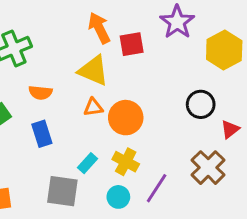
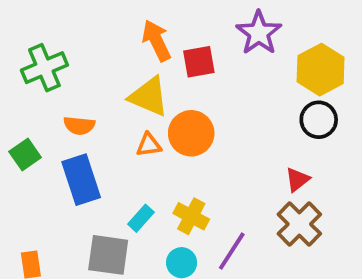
black circle: (201, 104) -> (319, 120), moved
orange circle: (126, 118) -> (191, 133), moved
red triangle: (230, 129) -> (297, 180), moved
blue rectangle: (42, 134) -> (81, 180), size x1.4

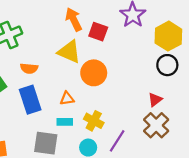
red square: (199, 62) -> (98, 32), turned 30
orange triangle: (149, 145) -> (67, 99), moved
cyan rectangle: (141, 218) -> (65, 122), turned 48

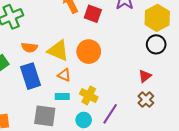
yellow triangle: (69, 52) -> (58, 51), moved
orange triangle: (67, 99) -> (64, 75), turned 32
brown cross: (156, 125) -> (146, 100), size x0.7

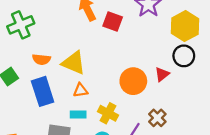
orange circle: (89, 52) -> (133, 81), moved
orange triangle: (64, 75) -> (80, 90), turned -32
red triangle: (145, 76) -> (162, 74), moved
brown cross: (146, 100) -> (157, 118), moved

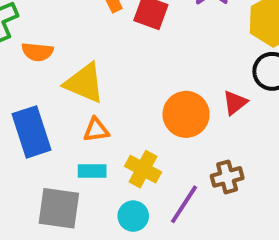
orange semicircle: (41, 59) -> (37, 52), moved
brown cross: (157, 118) -> (227, 177), turned 30

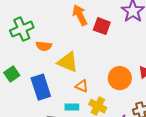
orange triangle: (96, 130) -> (82, 86), moved, turned 32

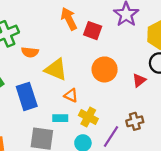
orange circle: (120, 78) -> (105, 69), moved

